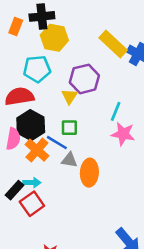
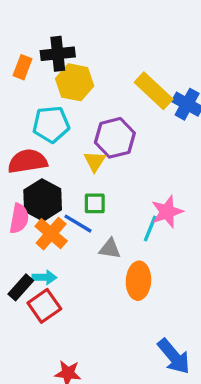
cyan line: (116, 111) -> (150, 229), moved
pink star: (123, 134) -> (167, 212), turned -30
gray triangle: (69, 160) -> (110, 249), moved
orange ellipse: (89, 173) -> (138, 281), moved

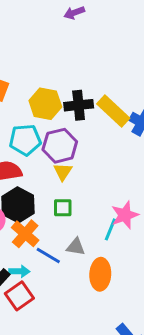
black cross: (58, 54) -> (79, 105), moved
purple hexagon: (115, 138) -> (60, 146), moved
blue line: (78, 224) -> (48, 255), moved

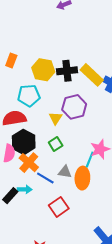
purple hexagon: (60, 146) -> (74, 107), moved
green square: (63, 208) -> (56, 144), turned -32
orange ellipse: (100, 274) -> (82, 178), moved
red square: (19, 296) -> (59, 207), moved

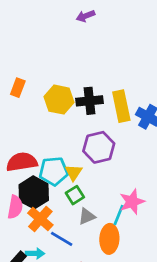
yellow rectangle: (92, 75) -> (121, 106), turned 35
cyan pentagon: (29, 96) -> (54, 171), moved
yellow triangle: (56, 118) -> (74, 173), moved
gray triangle: (65, 172) -> (87, 216), moved, turned -32

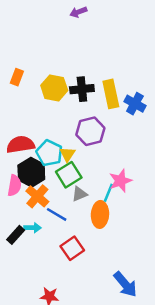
cyan pentagon: (54, 171) -> (49, 153), turned 30
green square: (75, 195) -> (69, 175), size x1.5

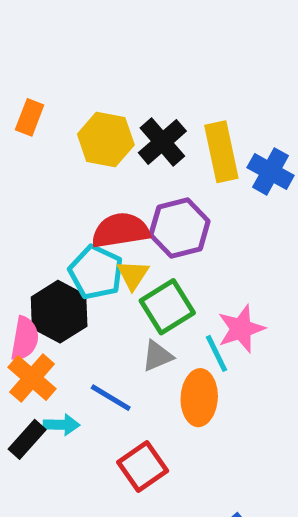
black cross: (82, 89) -> (162, 142), turned -35
red semicircle: (20, 145) -> (121, 230), moved
green square: (69, 175) -> (167, 307), moved
cyan line: (108, 193) -> (216, 353), turned -48
orange cross: (37, 196) -> (32, 378), moved

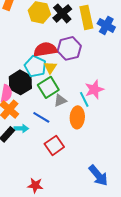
green square: (167, 307) -> (48, 87), moved

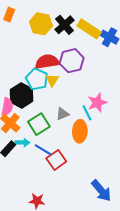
yellow rectangle: (86, 17) -> (89, 29), turned -45
green square: (48, 87) -> (39, 124), moved
blue line: (41, 117) -> (43, 150), moved

